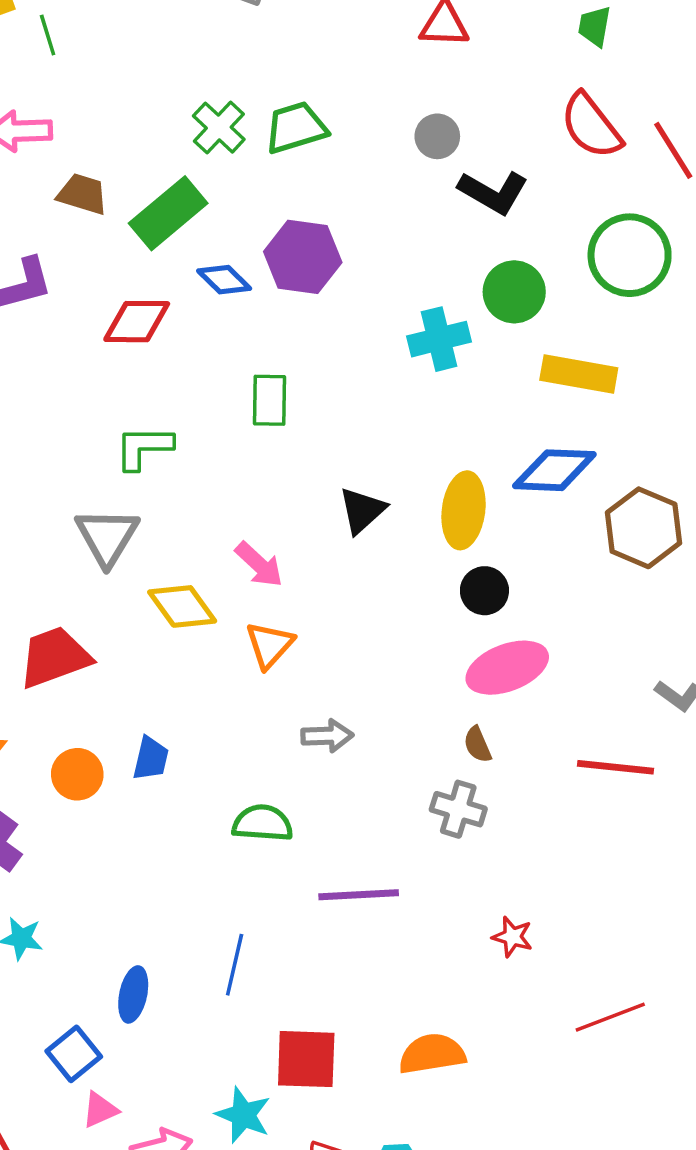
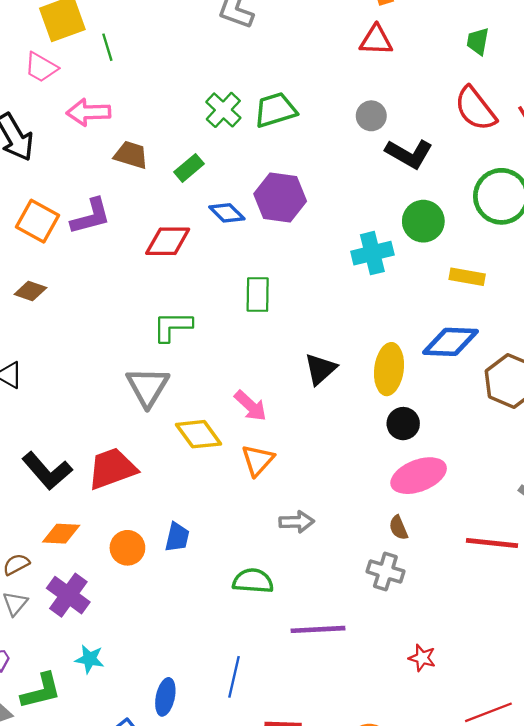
green rectangle: (168, 213) -> (189, 168), size x0.6
yellow rectangle: (579, 374) -> (467, 277), size x0.7

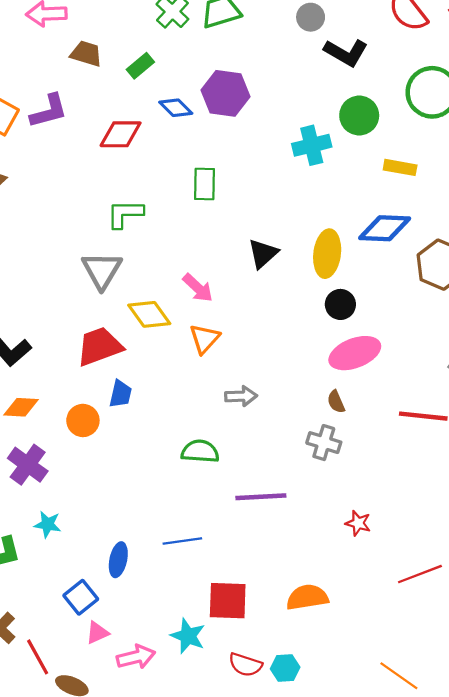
red trapezoid: (112, 469) -> (100, 346), moved
blue trapezoid: (177, 537) -> (121, 394), moved
blue line: (234, 677) -> (182, 541), turned 69

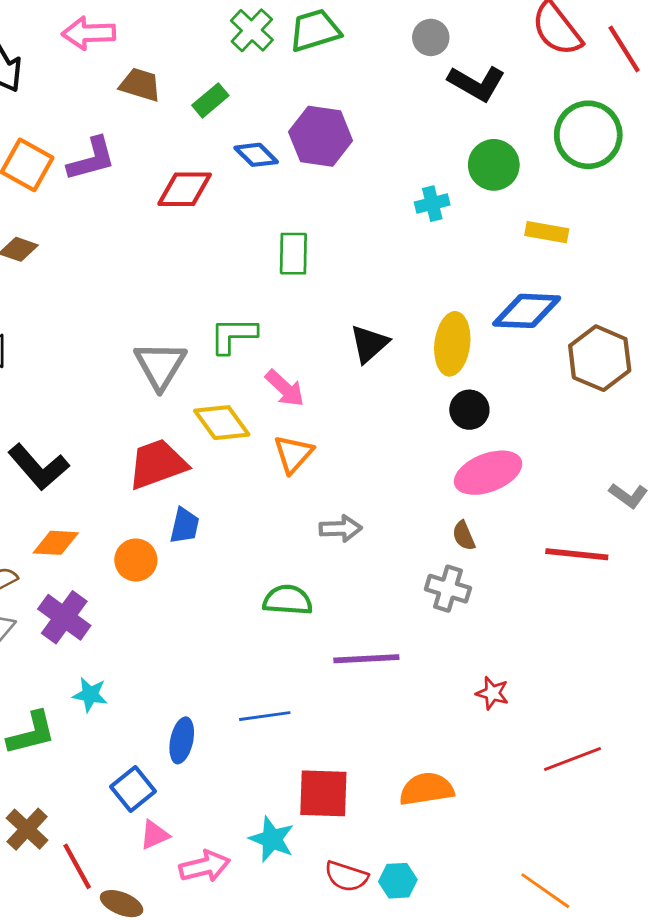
cyan cross: (312, 145) -> (432, 204), size x0.7
green L-shape: (125, 214) -> (233, 335), moved

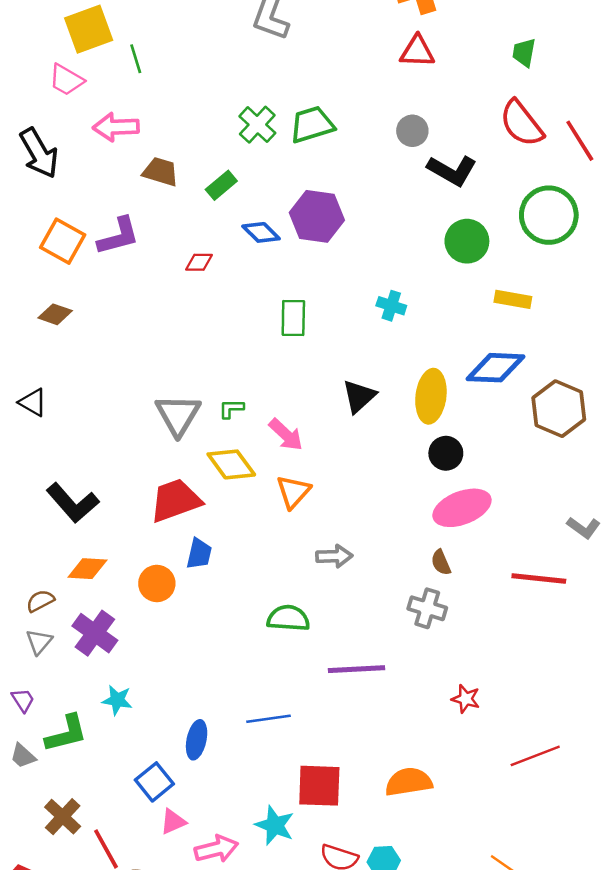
red diamond: (185, 189) -> (199, 262), size x0.6
cyan cross: (432, 204) -> (391, 306), moved, turned 32
green L-shape: (233, 335) -> (231, 409), moved, size x0.6

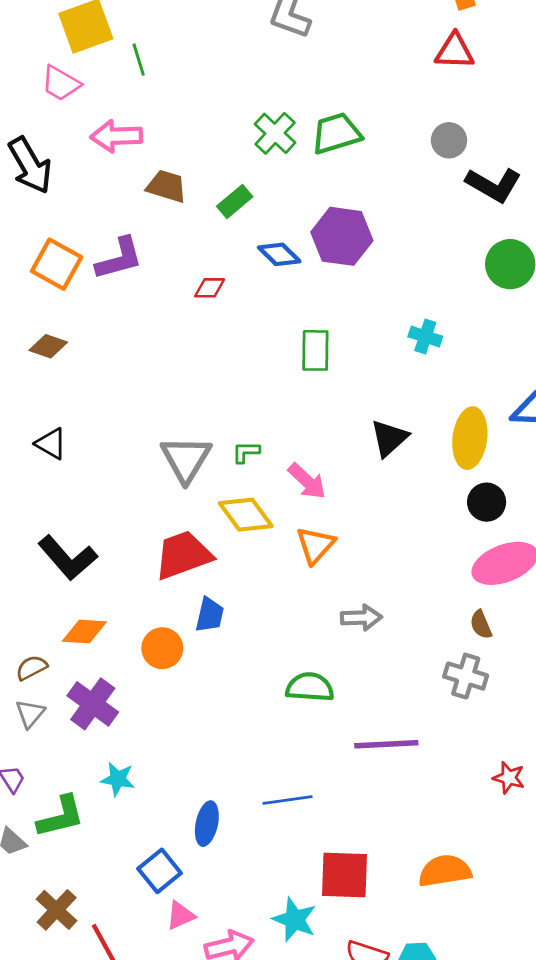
black triangle: (33, 402) -> (51, 444), moved

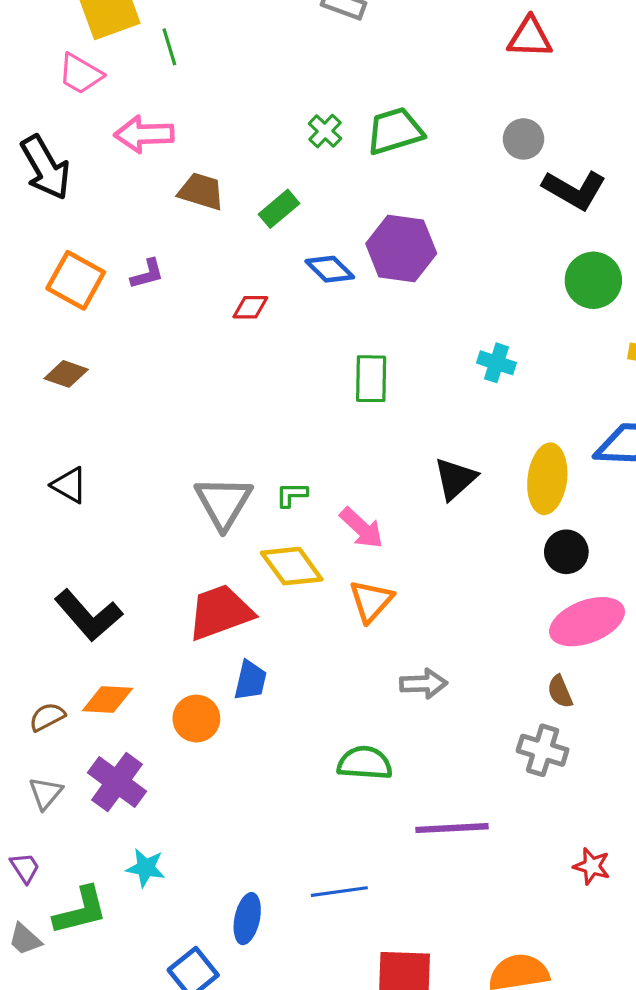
green cross: (275, 133) -> (325, 131), size x0.7
purple L-shape: (119, 259) -> (147, 274), size x0.6
brown semicircle: (31, 668) -> (47, 717), moved

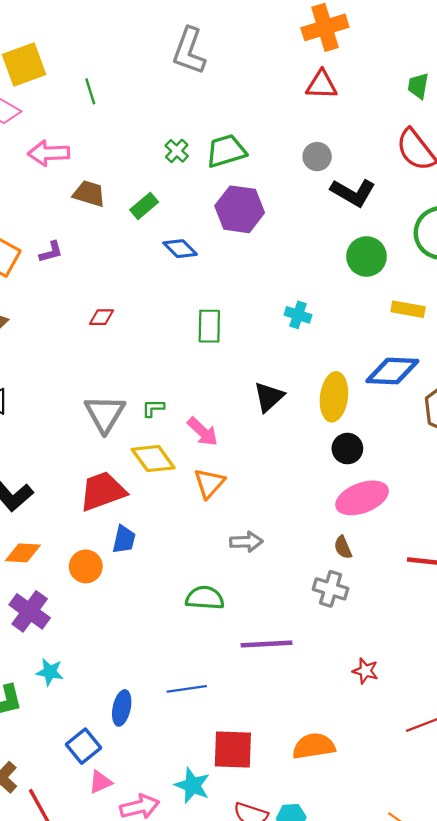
green line: (169, 47) -> (90, 91), moved
purple hexagon: (401, 249) -> (240, 209), moved
red diamond: (250, 307) -> (101, 317), moved

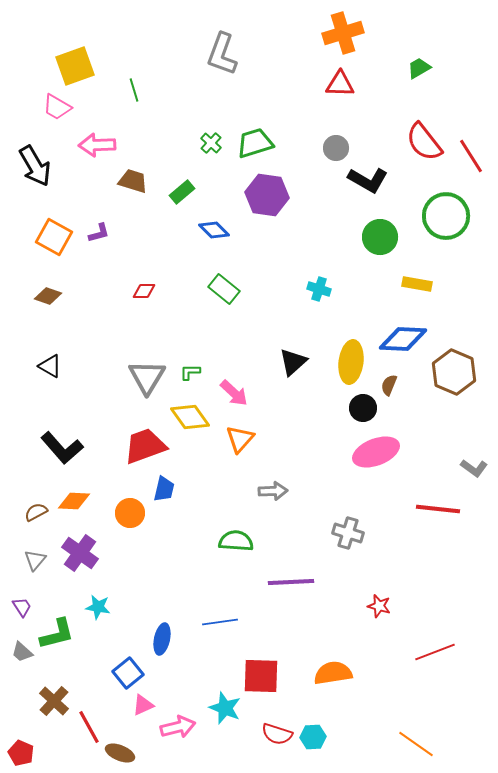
green trapezoid: (418, 86) -> (419, 68), moved, turned 50
green rectangle: (209, 326) -> (224, 289), moved, turned -52
brown semicircle: (343, 547) -> (389, 385), moved, turned 45

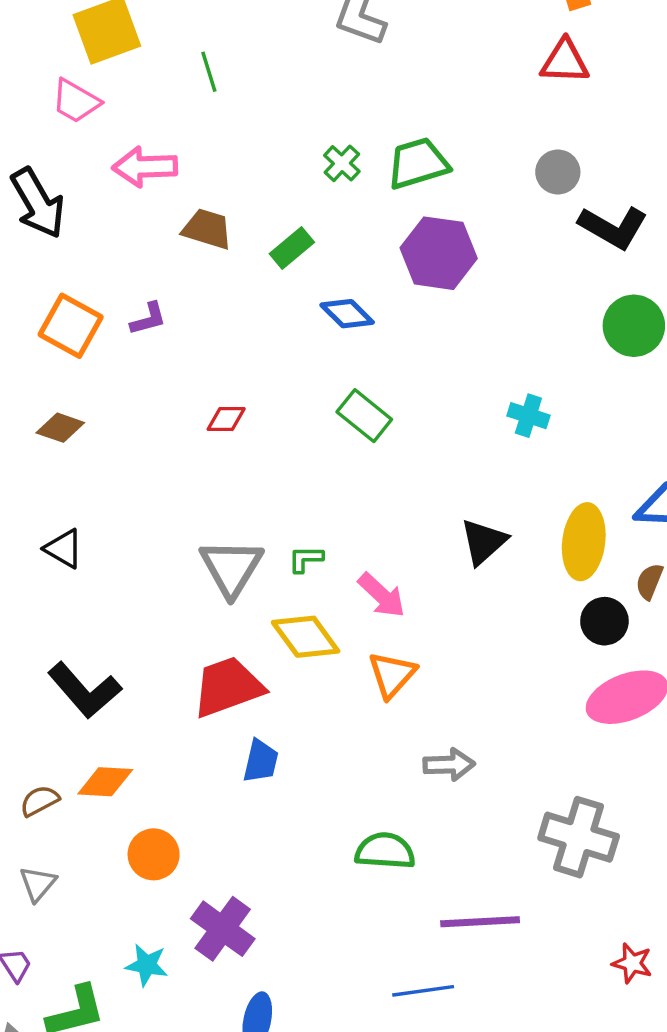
orange circle: (130, 513) -> (154, 854), moved
gray cross: (348, 533) -> (579, 837), size x1.4
purple cross: (80, 553) -> (223, 929), moved
blue line: (220, 622) -> (423, 991), moved

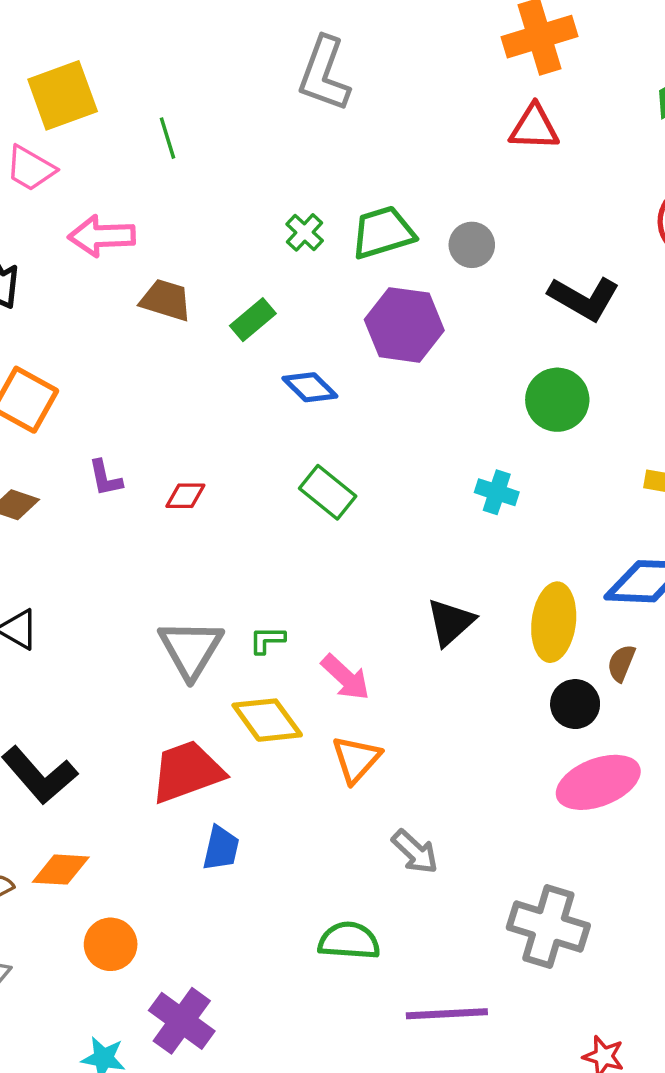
gray circle: (558, 172) -> (472, 245), moved
purple L-shape: (148, 319) -> (105, 478), moved, turned 93
green circle: (634, 326) -> (557, 400), moved
gray arrow: (449, 765) -> (415, 852), turned 45

